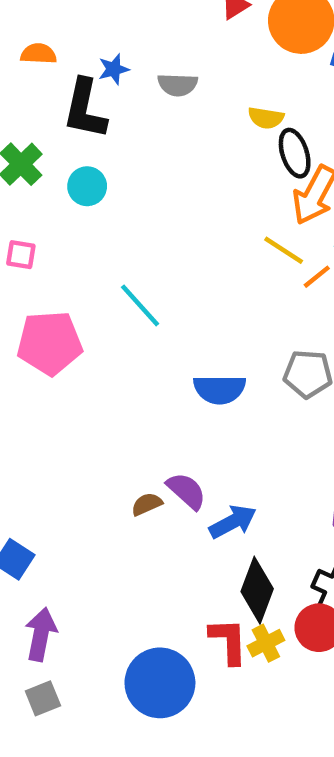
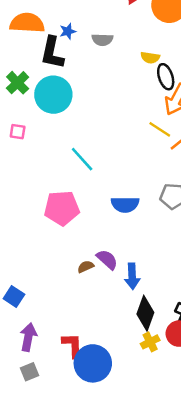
orange semicircle: (39, 54) -> (27, 23), size x1.8
cyan circle: (87, 186) -> (53, 95), size x1.8
pink pentagon: (50, 343) -> (62, 208), moved
blue arrow: (233, 522) -> (132, 276), turned 115
red L-shape: (228, 641) -> (72, 345), moved

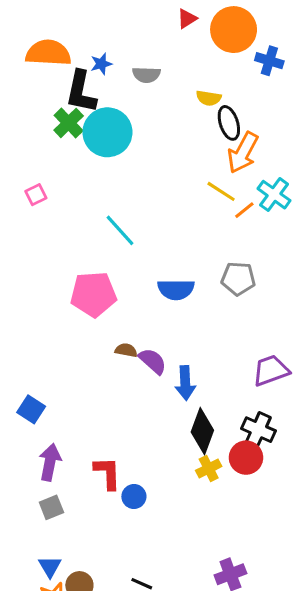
green cross: (18, 83) -> (69, 123), moved
cyan circle: (53, 95) -> (107, 132), moved
pink square: (18, 132) -> (36, 195), turned -35
brown semicircle: (86, 267) -> (126, 350), moved, turned 35
blue circle: (93, 363) -> (134, 496), size x0.5

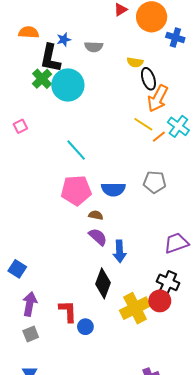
orange semicircle: (48, 53) -> (29, 32), size x0.7
pink pentagon: (93, 294) -> (76, 190), moved
brown semicircle: (126, 350) -> (96, 215), moved
black diamond: (202, 431) -> (103, 283), moved
yellow cross: (209, 468) -> (135, 308), size x1.8

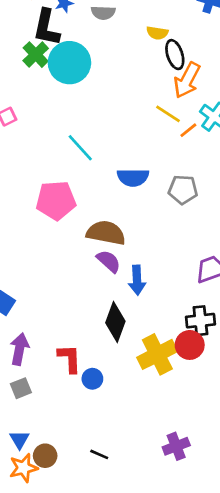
blue semicircle: (113, 189) -> (133, 177), moved
pink pentagon: (76, 190) -> (56, 200), moved
brown semicircle: (96, 215) -> (106, 233), size x2.0
black cross: (168, 282) -> (200, 321), turned -30

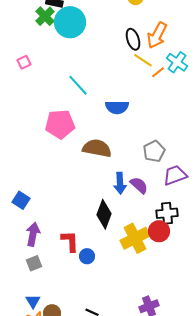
black ellipse: (175, 55) -> (133, 39), moved
gray pentagon: (183, 190) -> (154, 151), moved, turned -30
purple semicircle: (109, 261) -> (139, 185), moved

